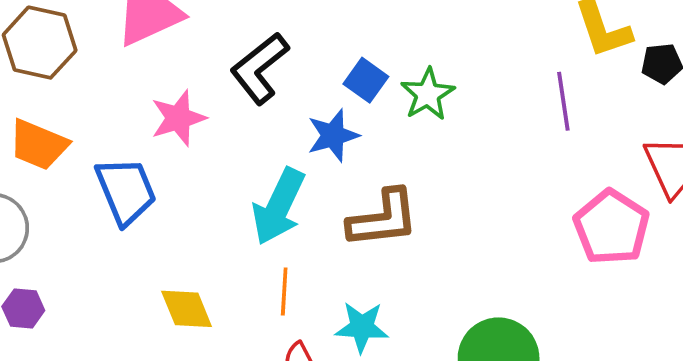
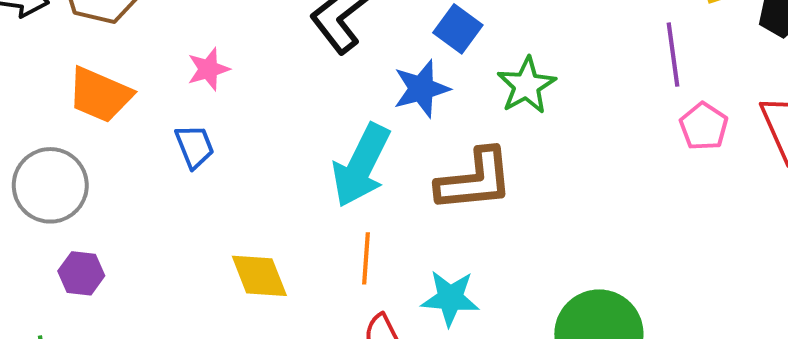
green star: (428, 94) -> (526, 85), moved
pink star: (178, 118) -> (208, 69), moved, size x0.7
blue trapezoid: (126, 191) -> (195, 146), size x0.6
pink pentagon: (612, 227) -> (704, 126), moved, size x0.6

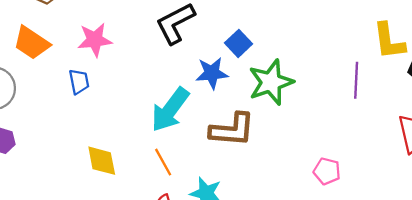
pink star: (208, 69) -> (95, 40), size x1.4
green star: (526, 85) -> (271, 82), size x1.4
pink pentagon: (704, 126) -> (327, 171), moved, turned -30
orange line: (366, 258) -> (163, 162), turned -44

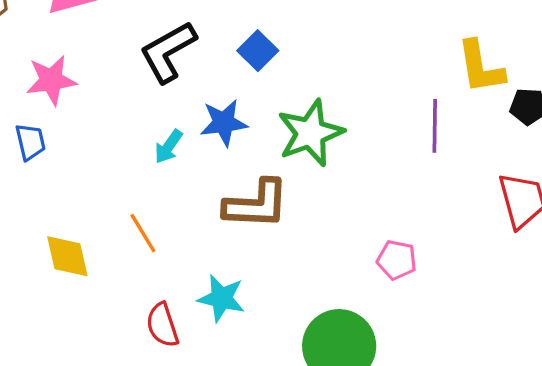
blue square: (239, 43) -> (258, 51), moved
cyan arrow: (170, 110) -> (168, 147), moved, size x0.5
orange line: (163, 162) -> (143, 233), moved

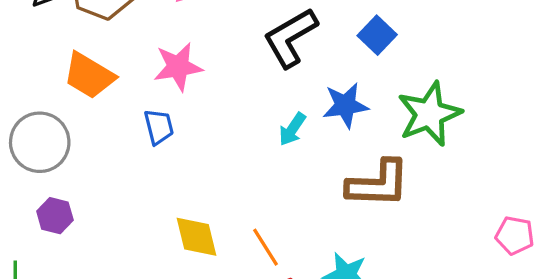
orange line: (143, 233) -> (265, 247), moved

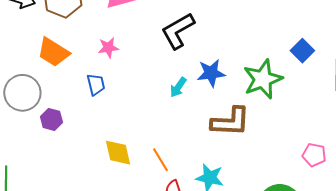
blue square: (377, 35) -> (302, 51), moved
pink star: (178, 67) -> (108, 48), size x0.7
purple hexagon: (55, 216) -> (51, 119), moved

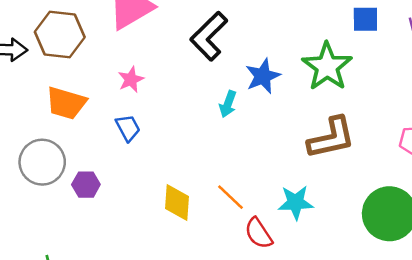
blue square: (302, 51) -> (365, 19), turned -30
brown L-shape: (230, 122) -> (331, 138), moved
yellow diamond: (118, 153) -> (177, 203), turned 32

